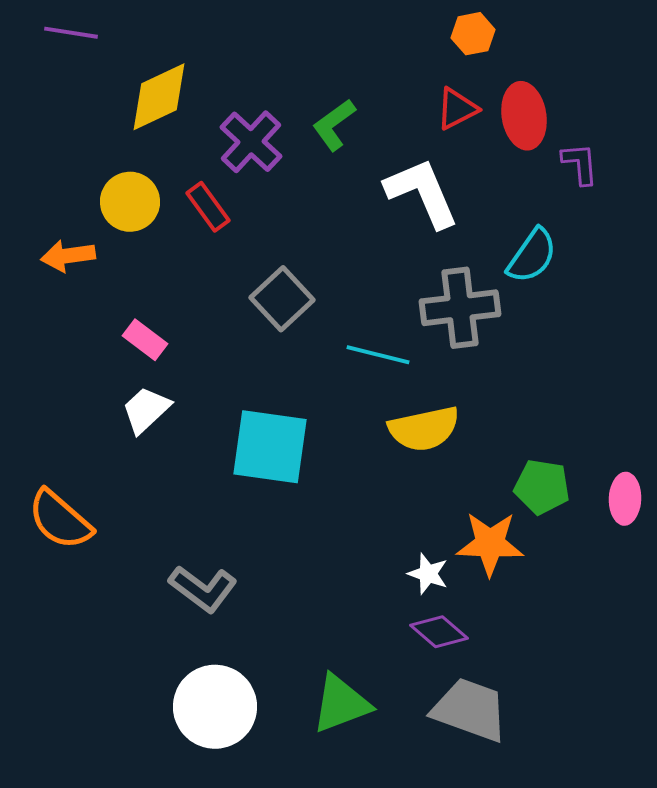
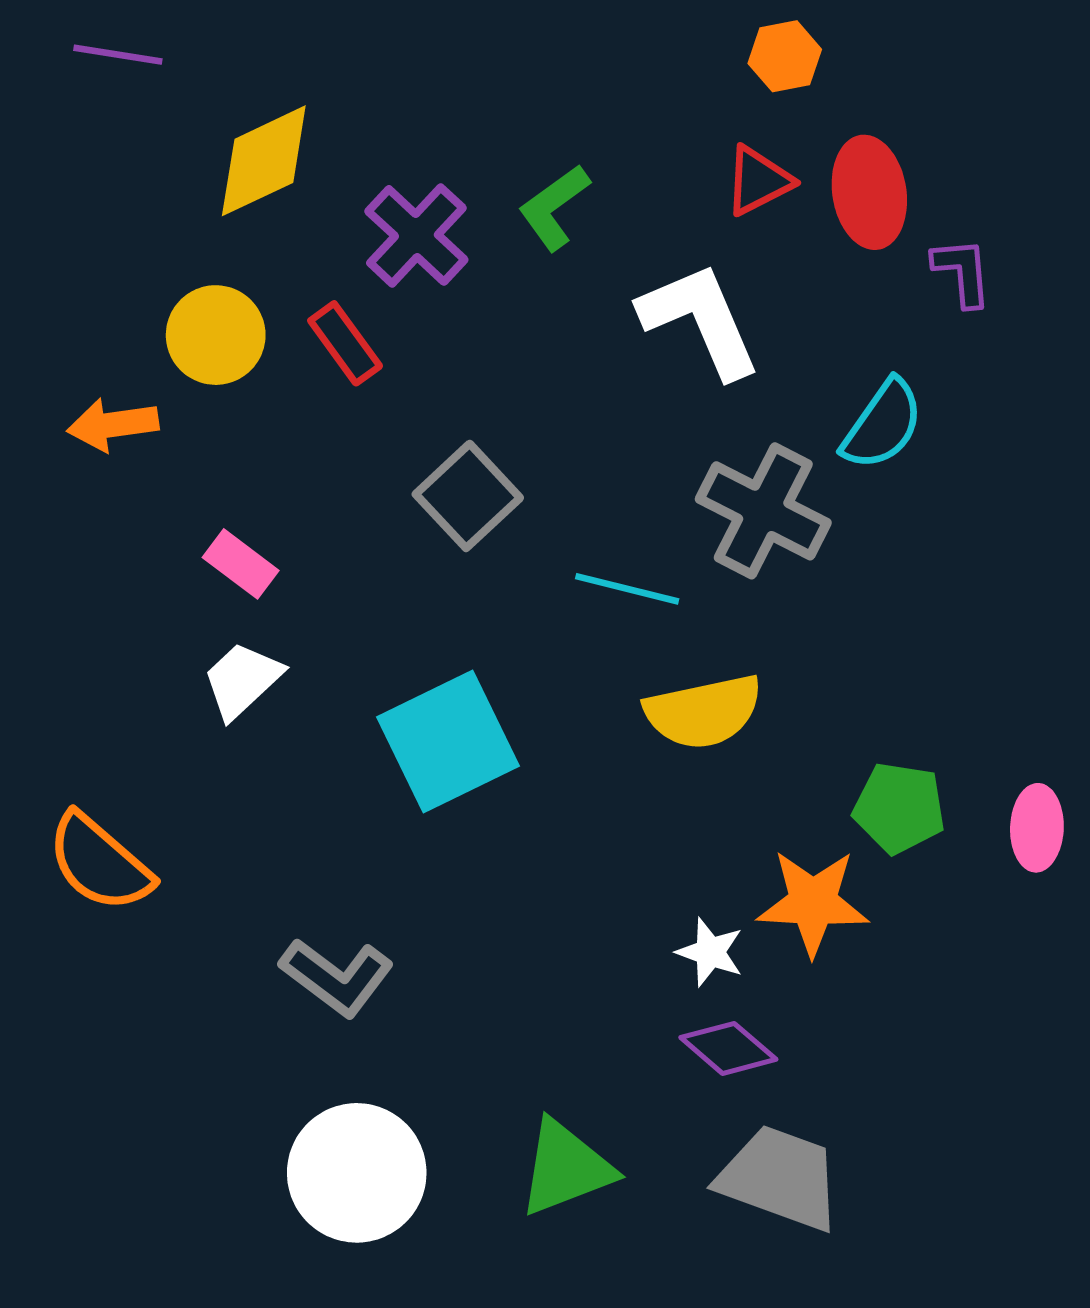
gray cross: (460, 308) -> (763, 511), turned 34
cyan square: (270, 447) -> (448, 742), turned -34

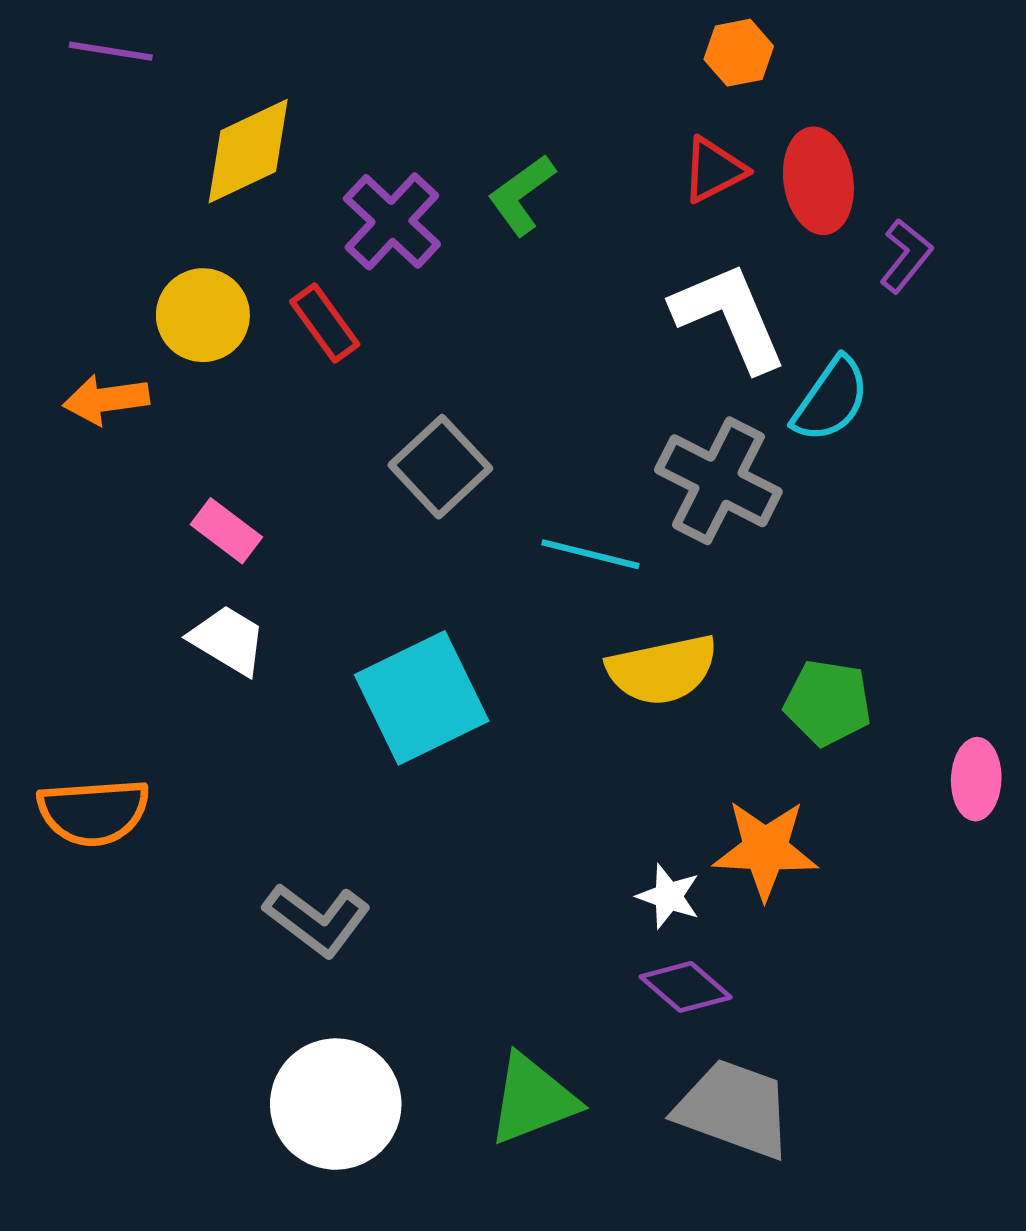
purple L-shape: (962, 272) -> (906, 256), turned 44
white L-shape: (700, 320) -> (729, 317), moved
white trapezoid: (242, 680) -> (228, 640), turned 74
green pentagon: (899, 808) -> (828, 703), moved
orange semicircle: (100, 863) -> (94, 812), turned -45

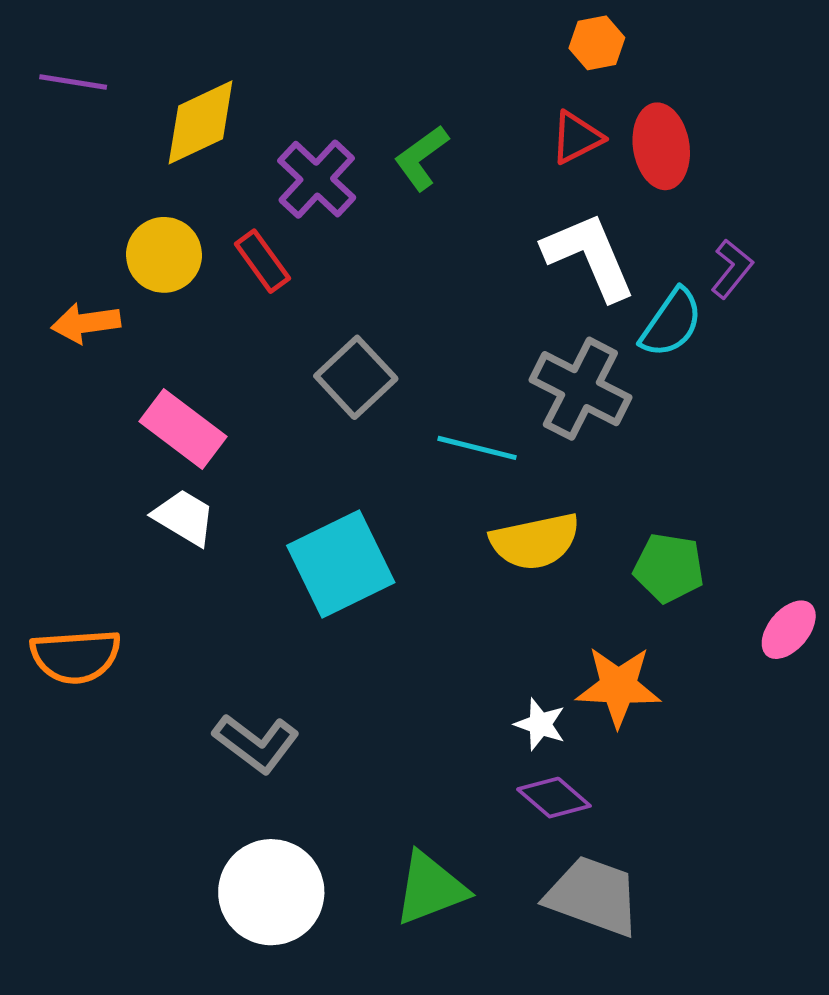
purple line: (111, 51) -> (73, 82), moved
purple L-shape: (906, 256) -> (732, 269), moved
pink rectangle: (226, 531) -> (183, 429), size x1.5
pink ellipse: (976, 779) -> (789, 630), turned 38

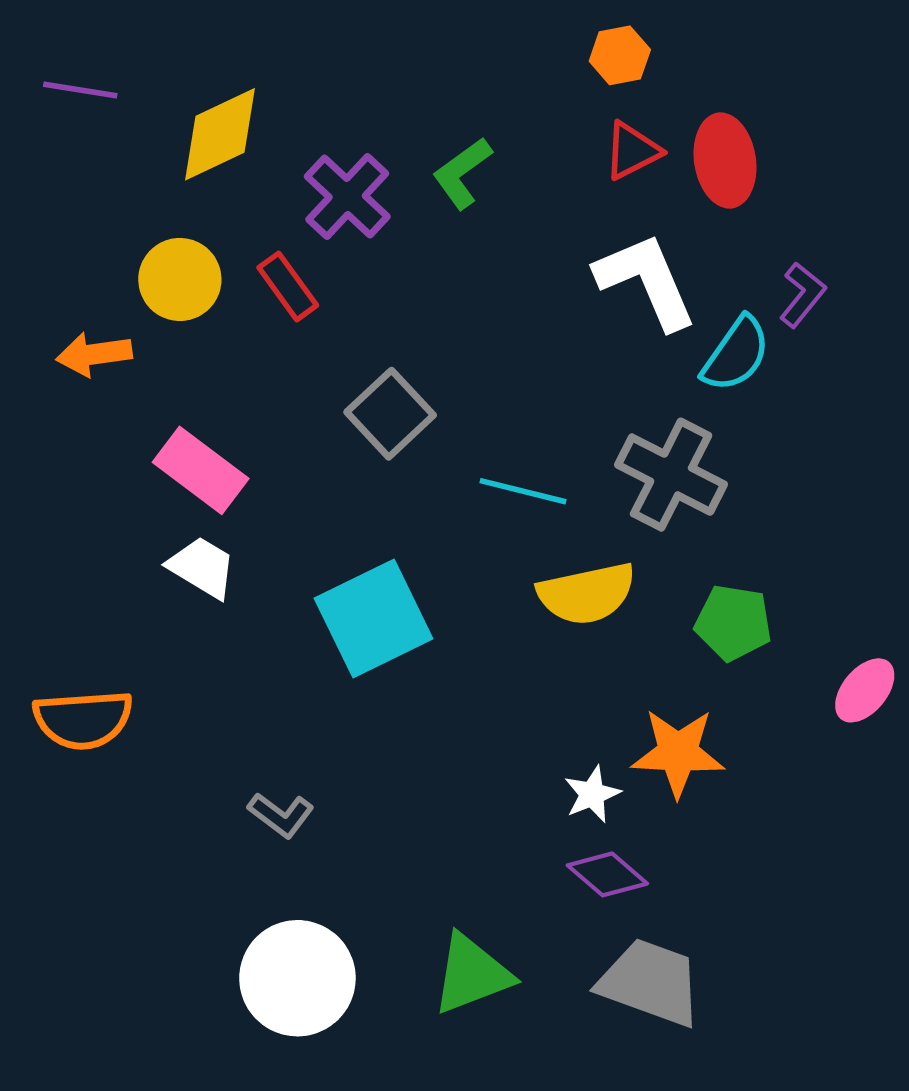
orange hexagon: (597, 43) -> (620, 55), moved
gray cross: (580, 389) -> (671, 475), moved
white star: (540, 724) -> (592, 794), turned 30
gray L-shape: (256, 743) -> (281, 815), size x0.7

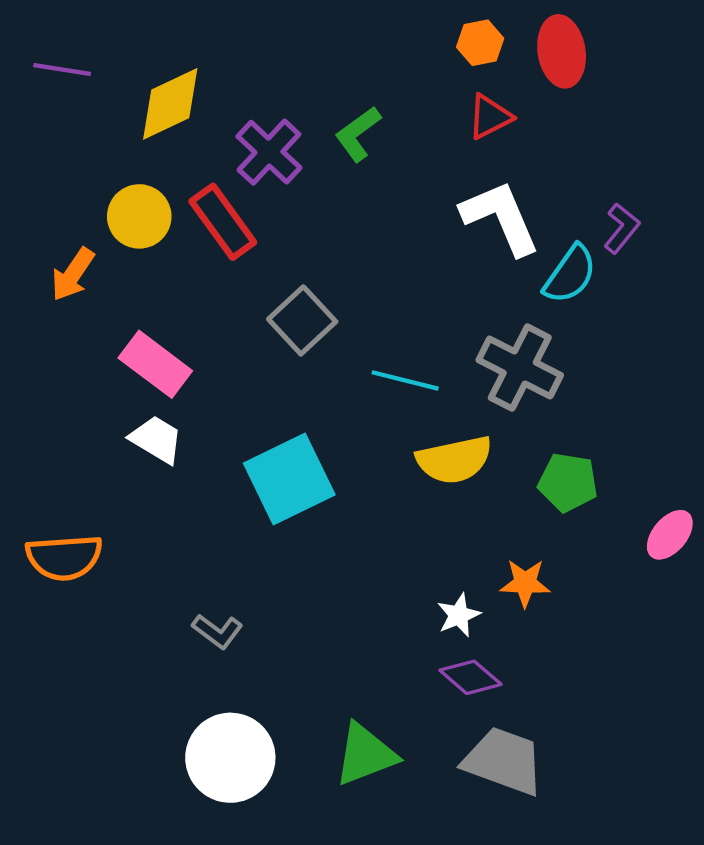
red ellipse: (725, 160) -> (562, 51), moved
red rectangle: (288, 286) -> (223, 222), size x1.4
orange arrow: (94, 354) -> (73, 274), turned -48
orange star: (678, 753) -> (525, 583), size x0.7

